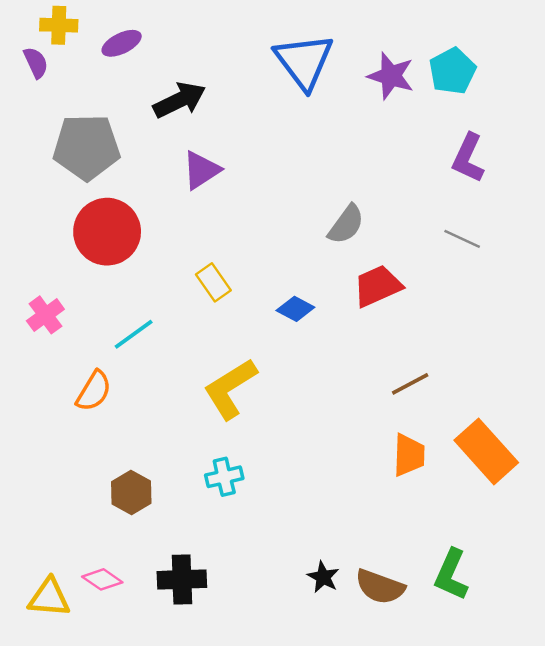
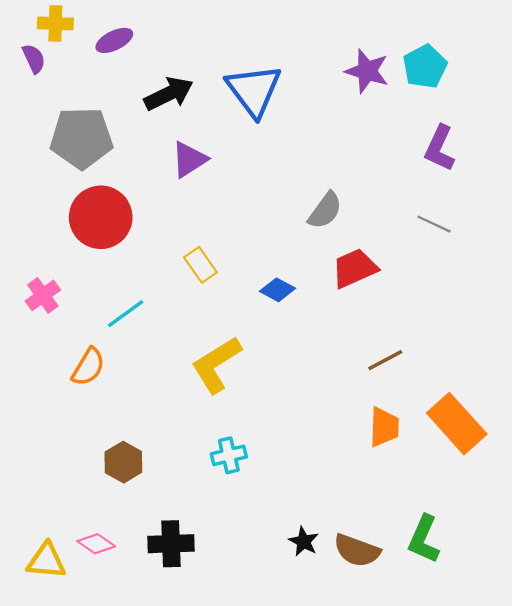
blue triangle: (304, 61) -> (254, 90), moved
cyan cross: (224, 477) -> (229, 455), moved

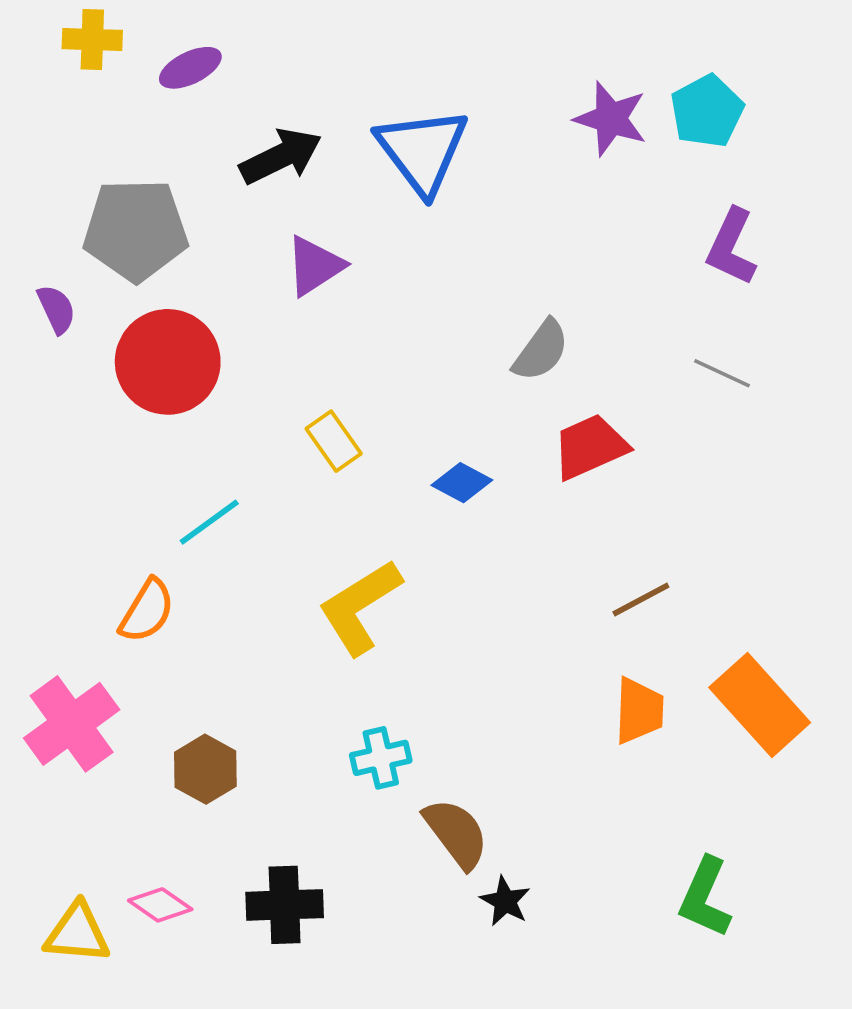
purple semicircle: (34, 59) -> (56, 309), moved
pink cross: (43, 295) -> (72, 724), moved, size x1.6
brown semicircle: (357, 551) -> (456, 833), moved, turned -147

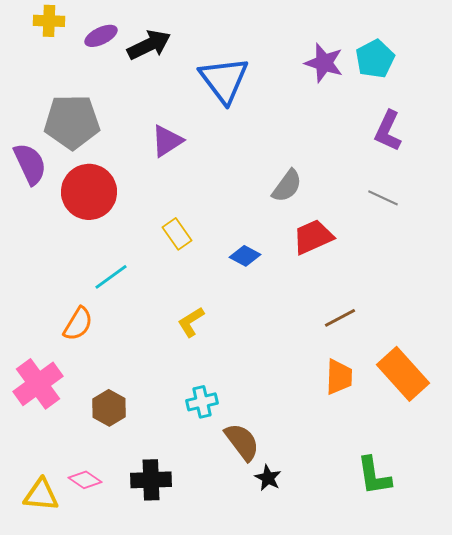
black arrow: (281, 156) -> (149, 45), moved
purple semicircle: (56, 309) -> (30, 164), size x1.6
yellow L-shape: (360, 607) -> (191, 322), size x0.6
green L-shape: (705, 897) -> (374, 476), turned -33

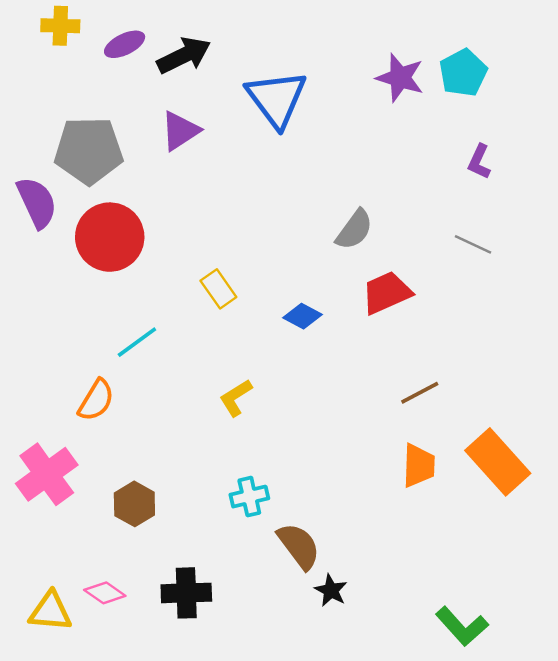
purple L-shape: (388, 131) -> (479, 162), size x0.7
purple triangle: (167, 141) -> (180, 131), moved
green L-shape: (374, 476) -> (462, 626), moved, turned -33

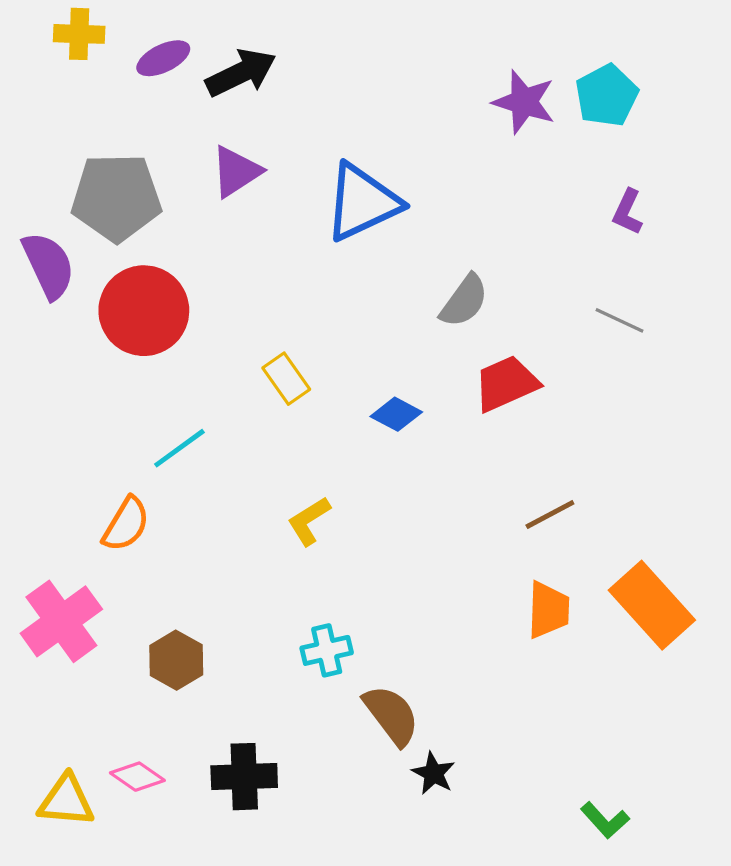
blue triangle: (277, 99) -> (362, 202), moved, turned 42
green L-shape: (462, 626) -> (605, 820), size x0.7

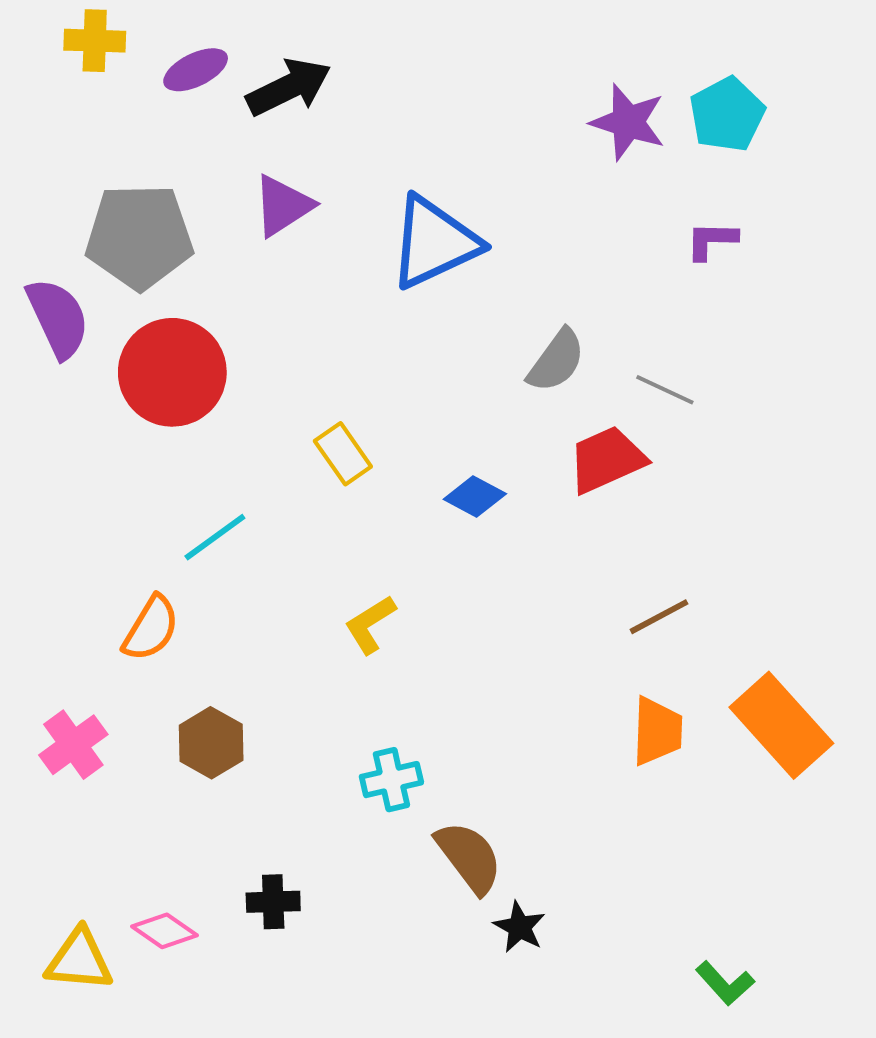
purple L-shape: (628, 212) -> (711, 240), moved, turned 66
gray line: (620, 320) -> (665, 390), moved
pink cross: (61, 621) -> (73, 745), size x0.7
brown hexagon: (176, 660) -> (211, 743), moved
black cross: (244, 777) -> (273, 902), moved, size x0.7

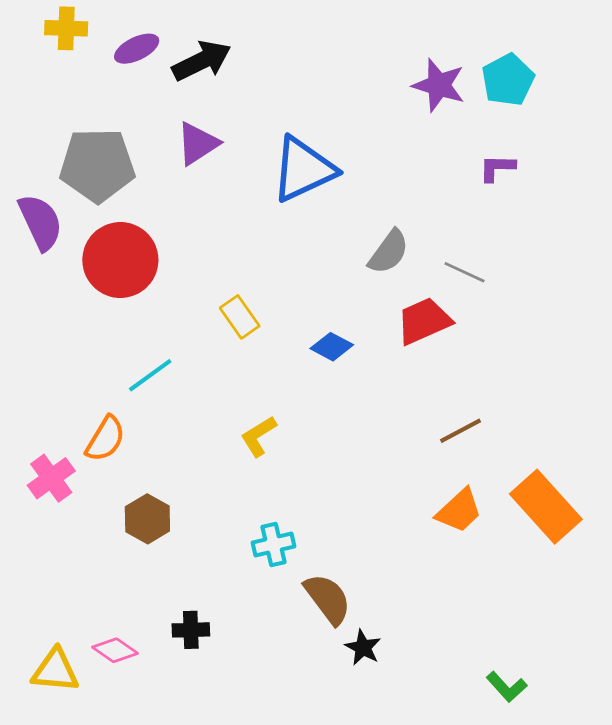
orange trapezoid: (657, 731) -> (459, 511), turned 45
pink cross: (73, 745) -> (51, 478), moved

